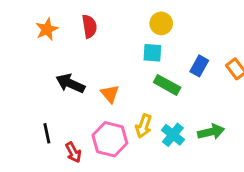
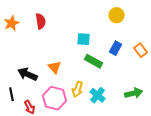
yellow circle: (161, 23) -> (117, 15), moved
black arrow: (70, 83) -> (28, 74), moved
green arrow: (211, 132) -> (134, 93), moved

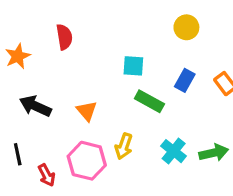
orange star: (12, 23) -> (18, 56), moved
black arrow: (28, 74) -> (35, 106), moved
cyan cross: (98, 95) -> (174, 151), moved

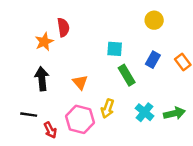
orange star: (18, 56) -> (44, 42), moved
green rectangle: (149, 101) -> (127, 75), turned 30
black arrow: (35, 106) -> (42, 79), turned 60
black line: (18, 154) -> (29, 115), turned -70

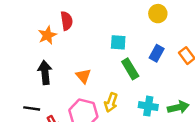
cyan cross: (145, 112) -> (148, 106), turned -30

